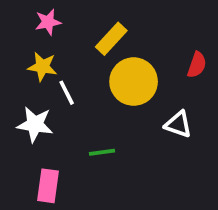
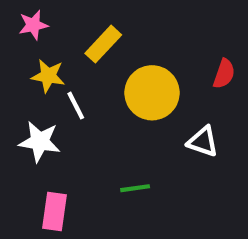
pink star: (48, 22) -> (33, 25), moved
yellow rectangle: (111, 39) -> (103, 44), moved
green line: (102, 152) -> (135, 188), moved

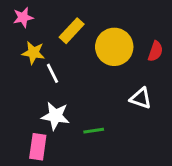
yellow circle: (152, 93) -> (114, 47), moved
white star: (40, 142) -> (55, 116), moved

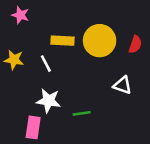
pink star: (23, 17) -> (20, 15), turned 30
yellow rectangle: (72, 31) -> (62, 41), moved, turned 50
yellow star: (33, 53) -> (14, 60), moved

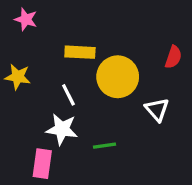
yellow circle: (100, 41) -> (118, 77), moved
white line: (46, 64) -> (68, 95), moved
white triangle: (123, 85) -> (157, 110), turned 30

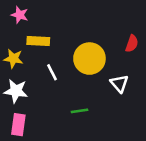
yellow rectangle: (80, 52) -> (38, 41), moved
white star: (62, 129) -> (16, 91), moved
pink rectangle: (42, 164) -> (18, 125), moved

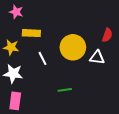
white triangle: (119, 83) -> (97, 57), moved, turned -42

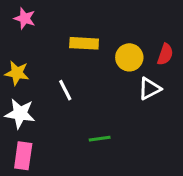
yellow rectangle: (31, 33) -> (84, 43), moved
yellow circle: (73, 47) -> (129, 57), moved, size x0.7
white triangle: (97, 57) -> (150, 89), turned -35

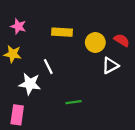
pink star: (25, 18) -> (18, 26), moved
red semicircle: (165, 54) -> (122, 40), turned -77
white star: (20, 114) -> (30, 84), moved

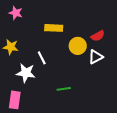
pink star: (18, 26) -> (16, 13), moved
red semicircle: (122, 40) -> (98, 36), moved, turned 120
yellow circle: (95, 42) -> (78, 46), moved

